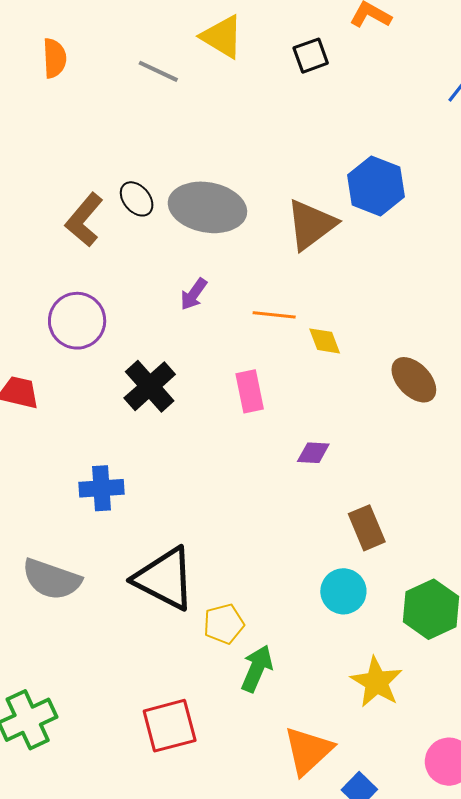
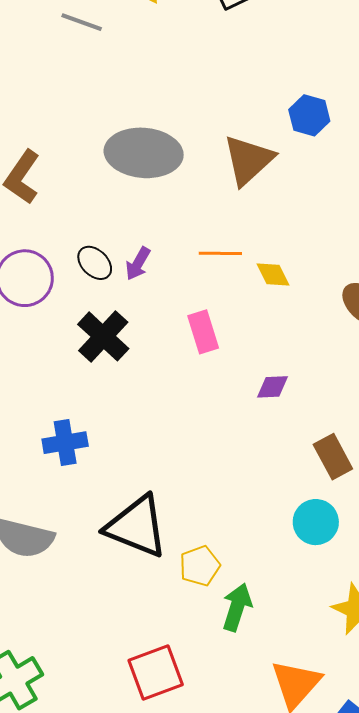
blue hexagon: (376, 186) -> (309, 115), size x0.7
black ellipse: (137, 199) -> (95, 263), moved
purple arrow: (194, 294) -> (138, 264), moved

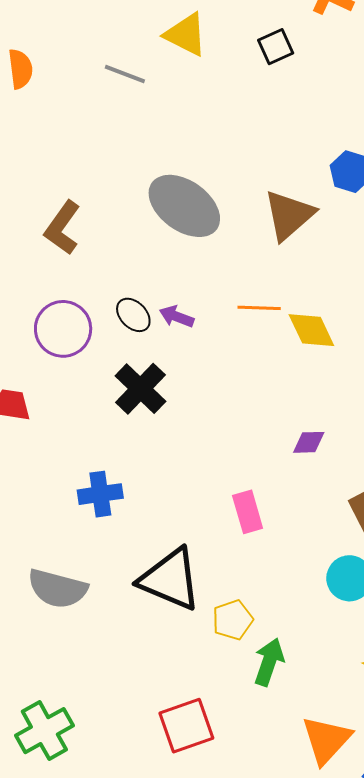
gray ellipse: (144, 153) -> (184, 206), turned 30
purple arrow: (138, 264) -> (177, 317), turned 80
yellow diamond: (273, 275) -> (311, 330), size x1.4
pink rectangle: (203, 332) -> (248, 512), moved

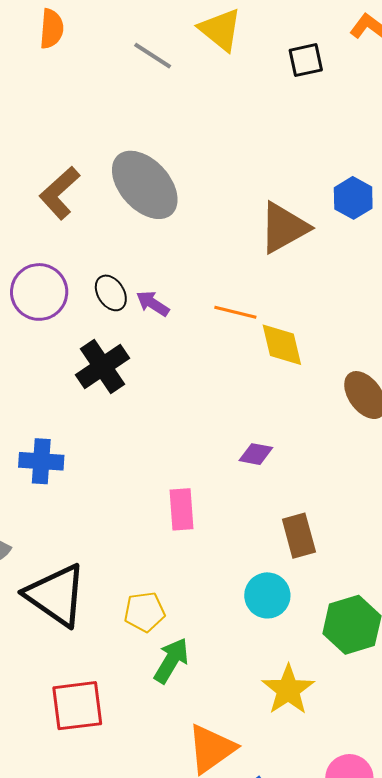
gray ellipse: (184, 206) -> (145, 185), moved
black triangle: (170, 579) -> (56, 595), moved

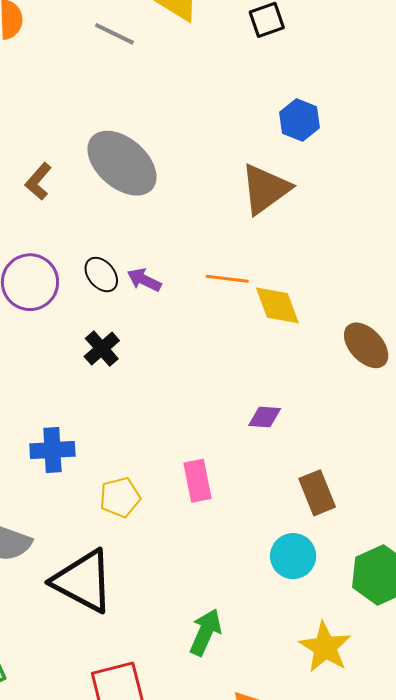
brown L-shape: (60, 193) -> (38, 181), size x0.7
blue hexagon: (353, 198) -> (300, 120), moved
black cross: (102, 367) -> (102, 349), size x0.7
yellow pentagon: (144, 612) -> (120, 497), moved

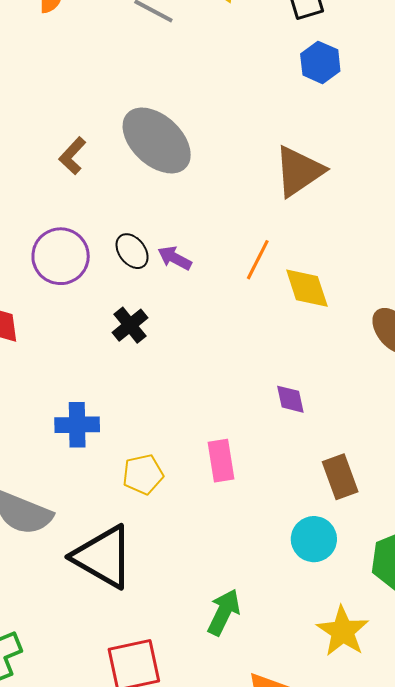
blue hexagon: (300, 120) -> (320, 62), moved
orange line: (227, 279) -> (258, 260), turned -72
purple diamond: (265, 417) -> (290, 399), turned 72

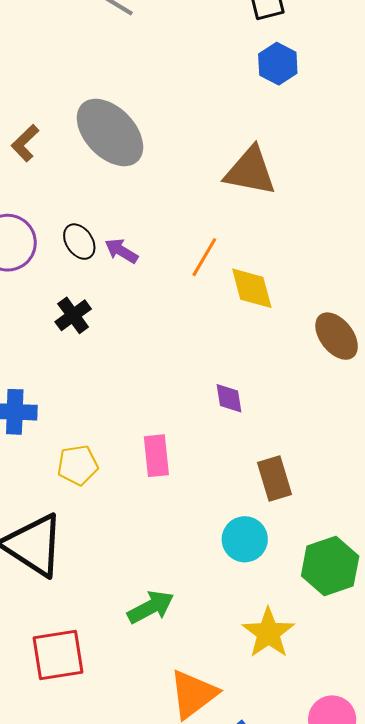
brown triangle: (299, 171) -> (250, 171), turned 42
green arrow: (224, 612) -> (151, 607), turned 33

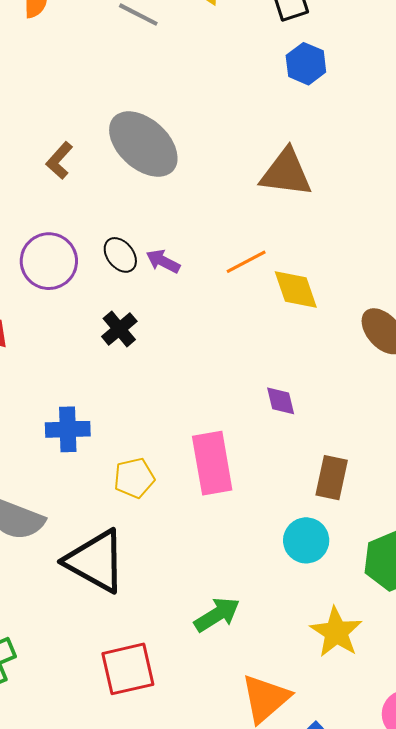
orange line: (204, 257) -> (246, 262), turned 36
pink rectangle: (156, 456) -> (212, 463), size x1.5
brown rectangle: (274, 478) -> (332, 478), turned 33

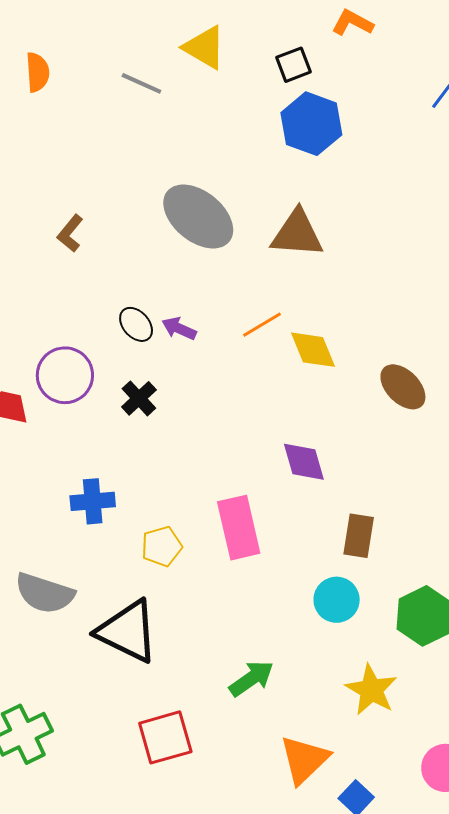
blue hexagon: (306, 64) -> (311, 124), size x1.5
gray ellipse: (143, 144) -> (198, 216), moved
purple circle: (49, 261) -> (65, 375), moved
purple diamond: (281, 401) -> (304, 462), size x1.4

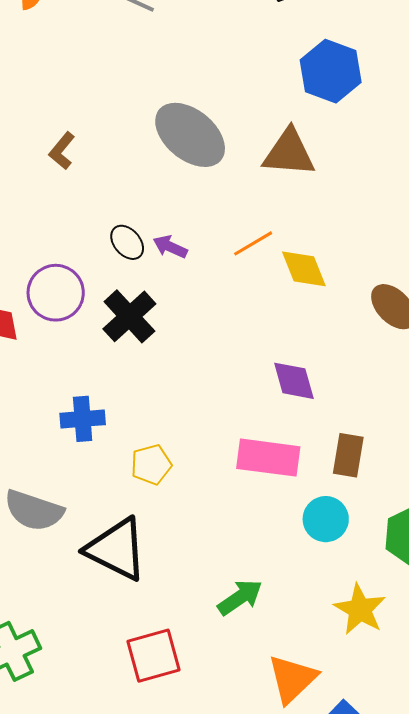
blue hexagon: (311, 124) -> (331, 71), moved
black cross: (139, 398) -> (129, 316), size x1.5
pink rectangle: (239, 528) -> (268, 458), moved, turned -70

